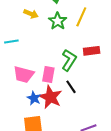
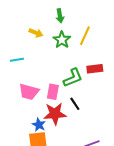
green L-shape: (69, 60) -> (73, 78), turned 35
red star: (50, 97) -> (55, 114), turned -30
blue star: (34, 98) -> (39, 125), moved

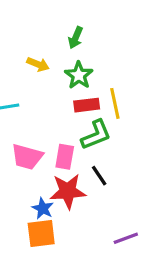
green arrow: (60, 16) -> (76, 38), turned 32
yellow line: (85, 36) -> (115, 103), moved, turned -36
red rectangle: (95, 69) -> (87, 105), moved

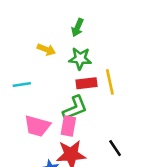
green star: (79, 75) -> (80, 59), turned -30
green L-shape: (96, 135) -> (75, 108), moved
black line: (99, 176) -> (115, 148), moved

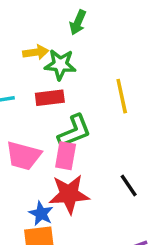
yellow arrow: (46, 50) -> (36, 52), turned -30
green star: (80, 59) -> (60, 65), moved
red rectangle: (87, 83) -> (50, 98), moved

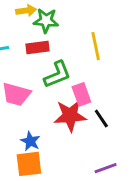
pink rectangle: (66, 156) -> (81, 94), moved, turned -30
red star: (69, 194) -> (70, 116), moved

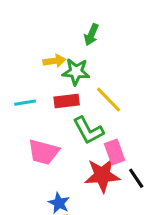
yellow line: (96, 46) -> (108, 100), moved, turned -32
green L-shape: (57, 74) -> (88, 130), turned 84

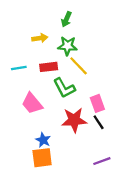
green star: (76, 72) -> (68, 46), moved
pink trapezoid: (44, 152) -> (32, 103), turned 35
pink rectangle: (115, 152) -> (97, 103), moved

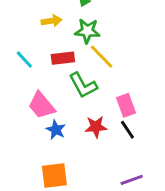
cyan line: (19, 68) -> (24, 60), turned 56
red star: (74, 120) -> (96, 127), size x0.7
blue star: (43, 140) -> (56, 130), moved

